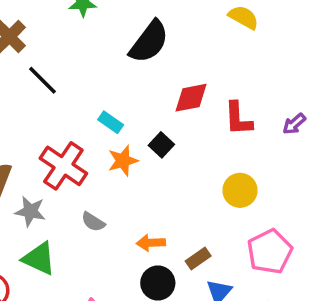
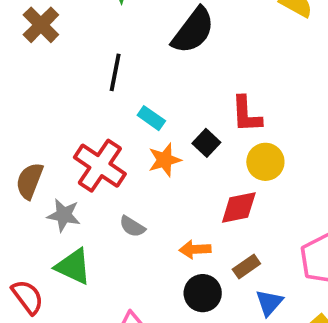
black line: (42, 80) -> (115, 72), moved, turned 56
red diamond: (191, 98) -> (239, 207), moved
red L-shape: (238, 119) -> (246, 114), moved
yellow circle: (240, 190) -> (265, 162), moved

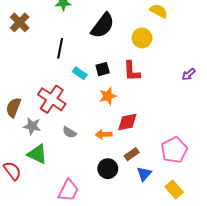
black square: (206, 143) -> (103, 69), moved, turned 32
orange star: (165, 160) -> (108, 96), moved
yellow circle: (265, 162) -> (142, 38), moved
orange arrow: (195, 249) -> (104, 134), moved

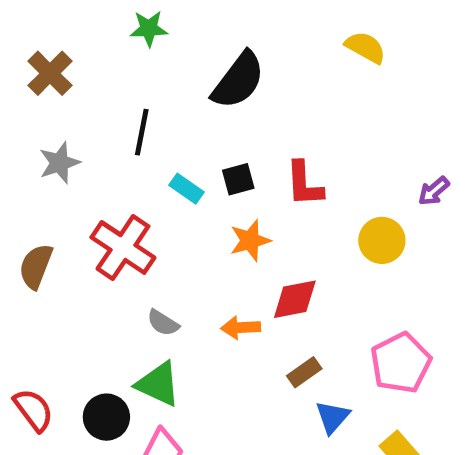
yellow circle: (142, 38) -> (382, 240), moved
gray star: (32, 126) -> (59, 163), moved, turned -30
green triangle: (37, 154) -> (158, 384), moved
black circle: (108, 169) -> (106, 417), moved

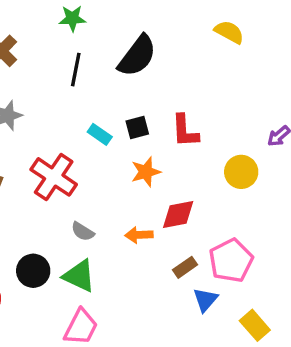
black line: (142, 132) -> (76, 70), moved
pink pentagon: (401, 363) -> (231, 261), moved
black circle: (106, 417) -> (33, 271), moved

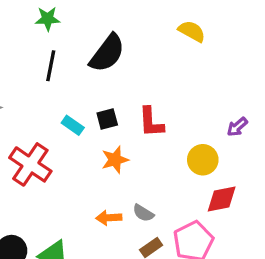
red diamond: (178, 214) -> (222, 199), moved
gray semicircle: (83, 232) -> (143, 213), moved

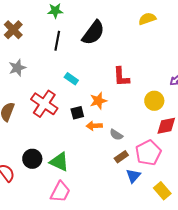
yellow semicircle: (192, 31) -> (147, 19), turned -48
black square: (107, 119) -> (77, 113), moved
orange arrow: (109, 218) -> (94, 126), moved

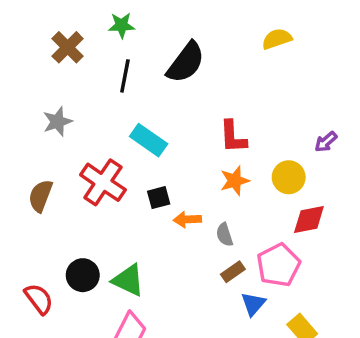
brown cross: (13, 30) -> (68, 47), moved
cyan rectangle: (71, 79) -> (149, 140), size x1.5
orange star: (98, 101) -> (235, 181), moved
gray semicircle: (116, 135) -> (225, 235), turned 40

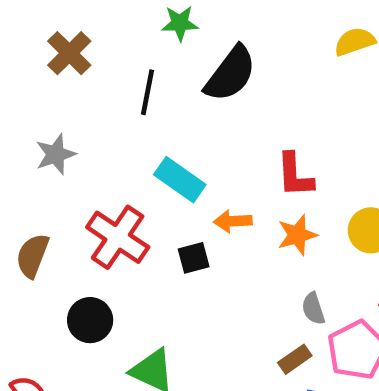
green star: (122, 25) -> (180, 23), moved
orange arrow: (187, 219) -> (233, 221), moved
gray semicircle: (225, 235) -> (313, 309), moved
black circle: (83, 275) -> (90, 320), moved

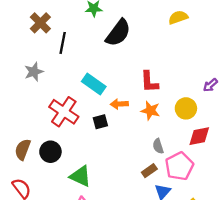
black line: (148, 92) -> (63, 43), moved
orange star: (297, 235) -> (150, 111), turned 30
brown semicircle: (32, 256) -> (23, 149), moved

